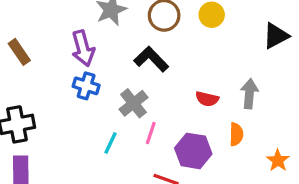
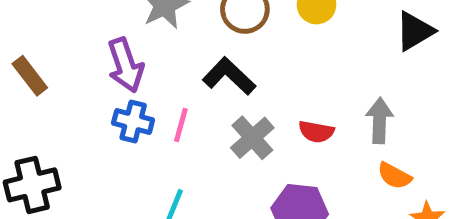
gray cross: (134, 103) -> (252, 138), moved
pink line: (151, 133) -> (181, 125), moved
orange semicircle: (236, 134) -> (394, 176), moved, turned 120

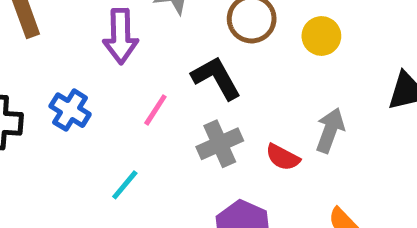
blue cross: (133, 121) -> (70, 110), moved
gray arrow: (380, 121) -> (330, 130), moved

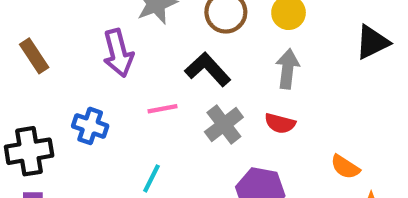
pink line: (155, 110) -> (163, 109), turned 60
gray arrow: (330, 130) -> (288, 69), moved

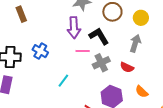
purple arrow: (118, 53) -> (74, 28), moved
pink line: (163, 109) -> (83, 51), moved
orange semicircle: (345, 167) -> (142, 92), moved

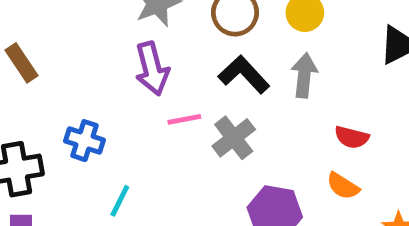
black L-shape: (99, 36) -> (244, 75), moved
red semicircle: (127, 67) -> (352, 137), moved
cyan line: (63, 81) -> (120, 201), moved

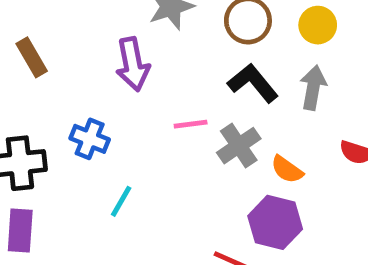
purple arrow: (152, 69) -> (133, 64), moved
orange semicircle: (343, 186) -> (287, 169), moved

